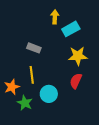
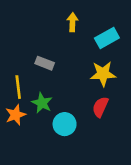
cyan rectangle: (71, 29) -> (107, 38), moved
yellow line: (32, 75) -> (18, 87), moved
green star: (25, 103) -> (42, 103), moved

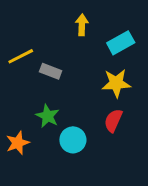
yellow line: (18, 87) -> (21, 56), moved, turned 70
orange star: (16, 115) -> (18, 143), moved

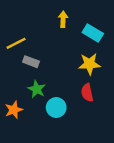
cyan rectangle: (121, 43) -> (93, 33), turned 60
gray rectangle: (51, 71) -> (31, 62), moved
red semicircle: (113, 120) -> (87, 93), turned -36

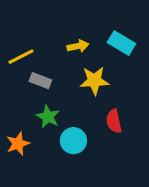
yellow arrow: (63, 19) -> (78, 46), moved, turned 77
yellow star: (89, 64) -> (94, 81), moved

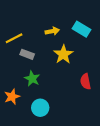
yellow star: (94, 81) -> (63, 54), turned -30
red semicircle: (114, 121) -> (86, 82), moved
cyan circle: (73, 141) -> (40, 108), moved

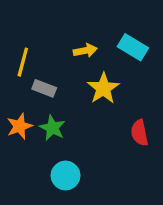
yellow line: (14, 38) -> (23, 62), turned -48
orange star: (12, 97) -> (19, 126), moved

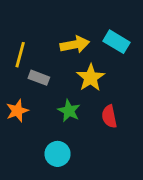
yellow arrow: (85, 51) -> (75, 45), size x1.4
green star: (52, 128) -> (69, 111), moved
red semicircle: (140, 133) -> (109, 116), moved

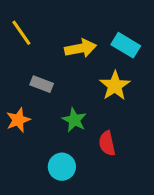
yellow line: (20, 55) -> (21, 33), moved, turned -50
yellow star: (91, 78) -> (115, 86), moved
red semicircle: (109, 116) -> (107, 143), moved

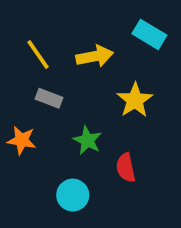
yellow line: (21, 33) -> (38, 55), moved
cyan rectangle: (126, 45) -> (149, 34), moved
orange star: (18, 120) -> (22, 140), turned 30

